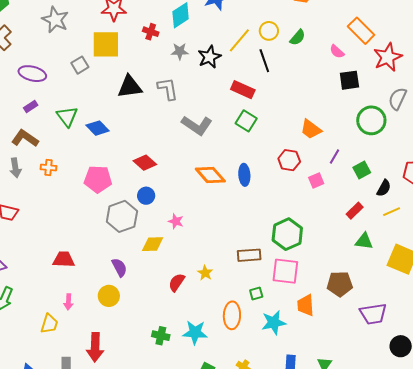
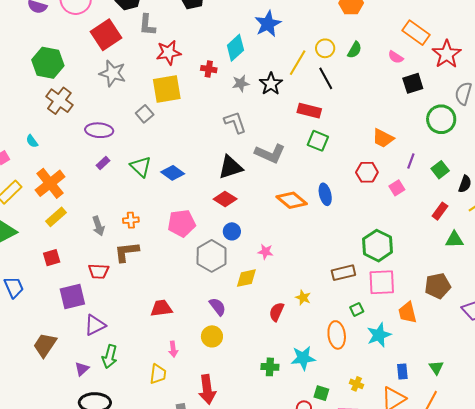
black triangle: (130, 87) -> (230, 167), moved
brown L-shape: (25, 138) -> (127, 252), moved, turned -32

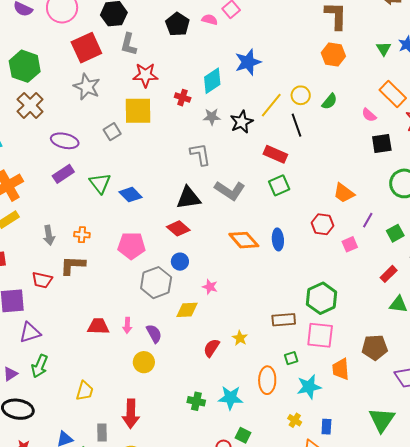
green square: (318, 141) -> (279, 185), turned 35
purple rectangle: (103, 163) -> (63, 174), size x1.5
pink arrow: (173, 349) -> (127, 325), moved
green triangle: (436, 368) -> (382, 420), moved, size x1.8
yellow cross: (357, 384) -> (295, 420), moved

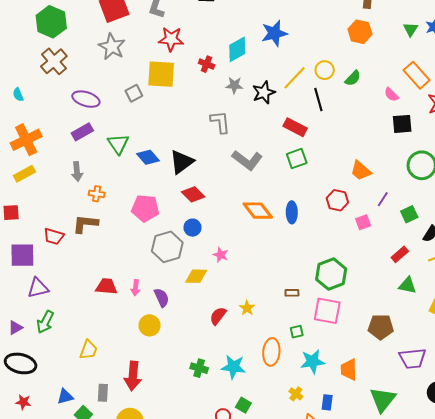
black triangle: (188, 198) -> (182, 162), moved, turned -32
gray arrow: (49, 235) -> (77, 172), moved
brown rectangle: (284, 320) -> (292, 293), size x0.6
orange trapezoid: (341, 369) -> (349, 370), moved

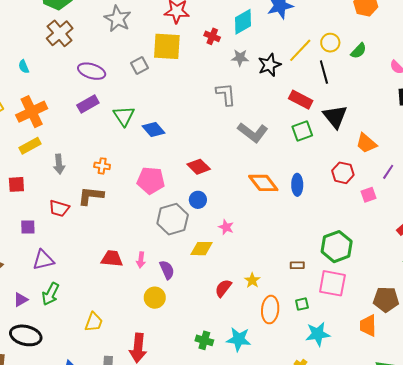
black triangle: (182, 162) -> (335, 117), moved, turned -32
gray arrow: (77, 172) -> (59, 164), moved
purple square: (22, 255) -> (28, 227), size x0.6
orange ellipse: (271, 352) -> (270, 310), moved
orange trapezoid: (349, 370) -> (368, 326), moved

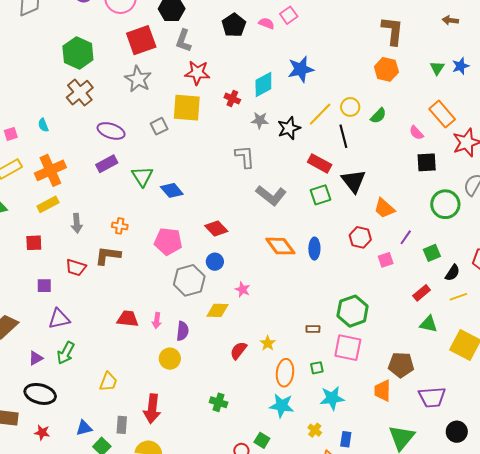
purple semicircle: (167, 270) -> (183, 331), turned 30
cyan star: (239, 339) -> (282, 406), moved

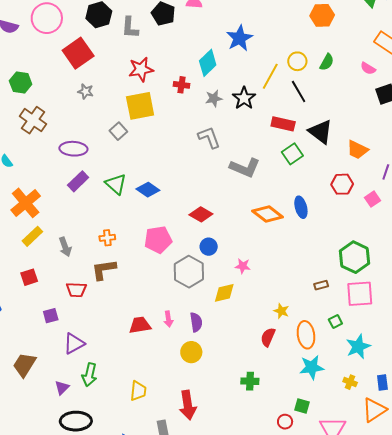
gray L-shape: (183, 41) -> (130, 28), moved
green hexagon: (78, 53) -> (21, 82), size x0.7
gray star: (138, 79) -> (85, 91), size x0.6
red semicircle: (238, 350) -> (268, 337), moved

